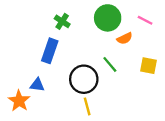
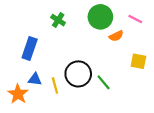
blue rectangle: (50, 51) -> (30, 49), moved
green line: (110, 64) -> (104, 82), moved
yellow line: (87, 106) -> (55, 86), moved

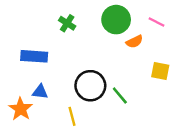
blue rectangle: (30, 49) -> (34, 56), turned 75
yellow line: (55, 86) -> (72, 116), moved

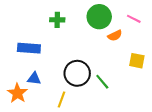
green cross: (67, 23) -> (57, 20), turned -32
yellow line: (72, 116) -> (61, 99), turned 35

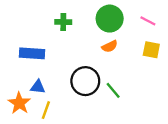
orange semicircle: (115, 36) -> (110, 46), moved
yellow square: (137, 61) -> (151, 50), moved
yellow line: (61, 99) -> (46, 110), moved

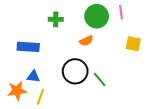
pink line: (148, 21) -> (121, 12), moved, turned 56
orange semicircle: (110, 46) -> (86, 41), moved
orange star: (19, 103) -> (17, 91), turned 30

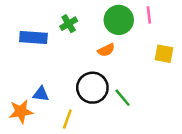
green cross: (56, 19) -> (69, 24), turned -32
blue rectangle: (28, 47) -> (33, 37), moved
yellow line: (40, 97) -> (67, 119), moved

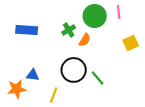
green cross: (69, 24) -> (69, 30), moved
orange semicircle: (106, 50) -> (85, 40), turned -32
yellow square: (164, 54) -> (131, 43), turned -35

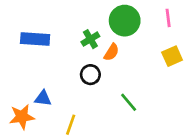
pink line: (119, 12) -> (168, 18), moved
black circle: (74, 70) -> (90, 75), moved, size x0.6

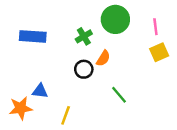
pink line: (168, 18) -> (155, 27), moved
orange semicircle: (111, 52) -> (103, 58), moved

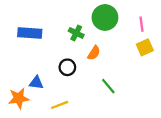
green cross: (84, 36) -> (76, 33), turned -32
black circle: (84, 69) -> (67, 67), moved
yellow line: (66, 115) -> (60, 105), turned 49

